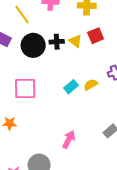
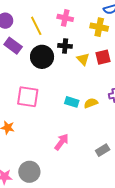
black cross: (57, 42) -> (65, 46), moved
cyan rectangle: (71, 87) -> (72, 102), turned 48
pink arrow: (69, 139) -> (62, 142), moved

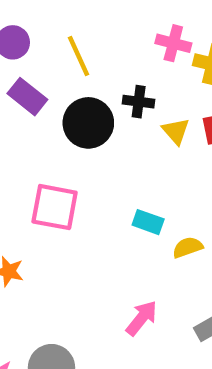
pink cross: (65, 18) -> (173, 43), moved
yellow semicircle: (91, 103) -> (188, 247), moved
pink arrow: (62, 142) -> (142, 318), moved

